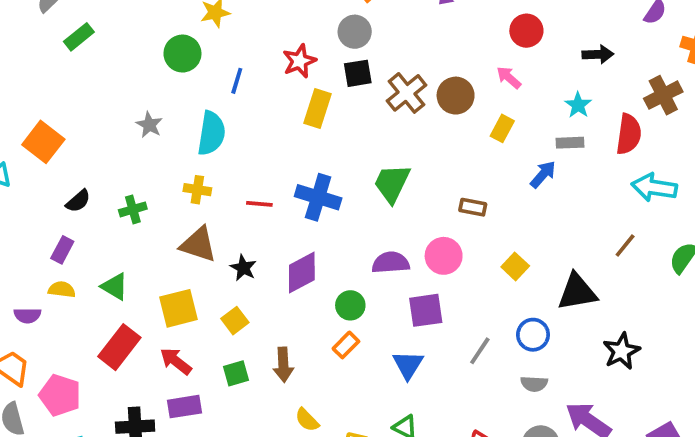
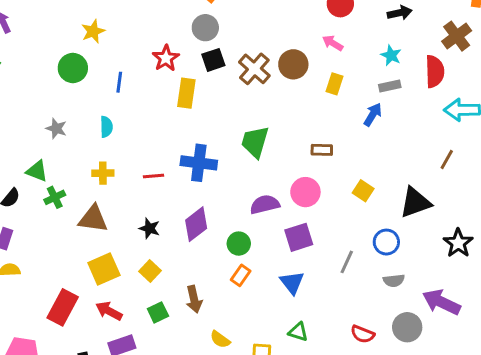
cyan semicircle: (211, 133) -> (106, 127), size x0.6
brown triangle: (198, 244) -> (93, 219), moved
green triangle: (115, 287) -> (37, 171), moved

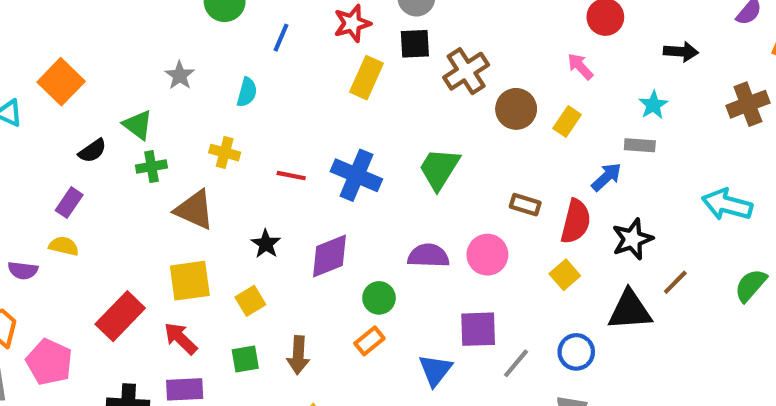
brown circle: (293, 64) -> (516, 109), moved
red semicircle: (435, 71) -> (576, 221), moved
brown line: (447, 160) -> (675, 282), moved
purple square: (299, 237) -> (478, 329), moved
black star: (458, 243) -> (632, 239), moved

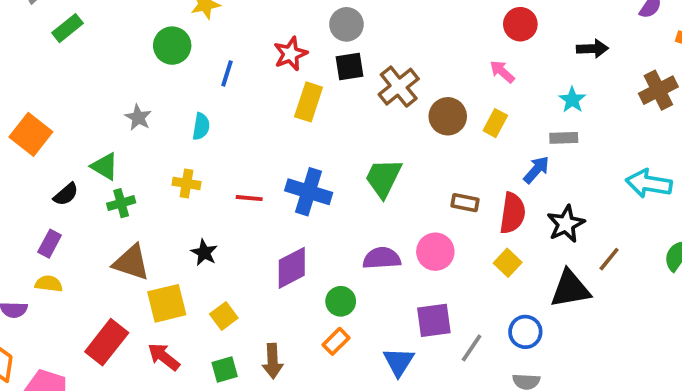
brown triangle: (194, 210) -> (131, 263), moved
black star: (266, 244) -> (204, 253), moved

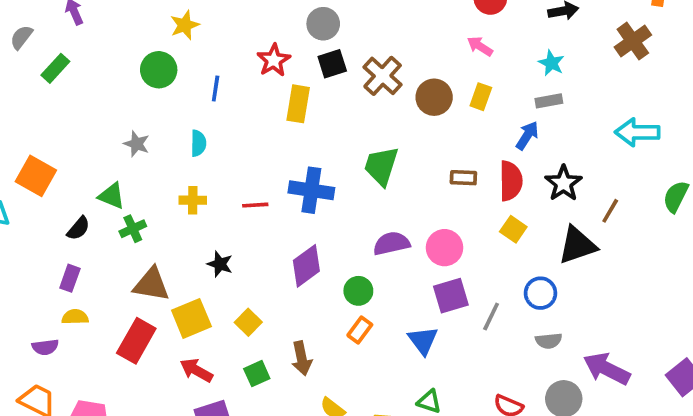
pink circle: (435, 252) -> (445, 248), moved
red rectangle: (107, 342) -> (136, 341), moved

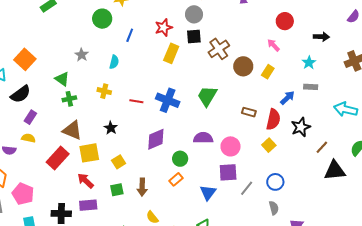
gray rectangle: (549, 101) -> (311, 87), moved
black semicircle: (78, 228) -> (21, 94), moved, size x1.5
black triangle: (577, 245) -> (335, 171), moved
gray semicircle: (549, 341) -> (274, 208), turned -112

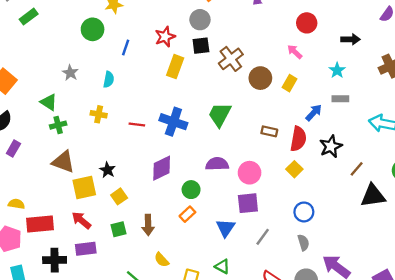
black star: (111, 128) -> (107, 170), moved
yellow semicircle: (28, 138) -> (16, 204), moved
red rectangle: (58, 158) -> (40, 224), moved, turned 45
gray line: (247, 188) -> (263, 237), moved

